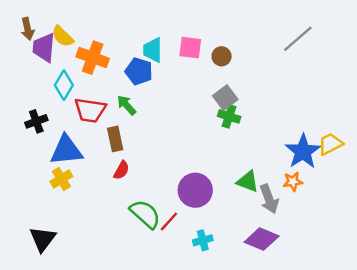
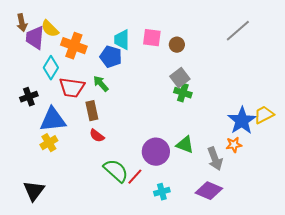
red semicircle: (121, 170) -> (97, 136), turned 98
green triangle: (248, 181) -> (185, 145), moved

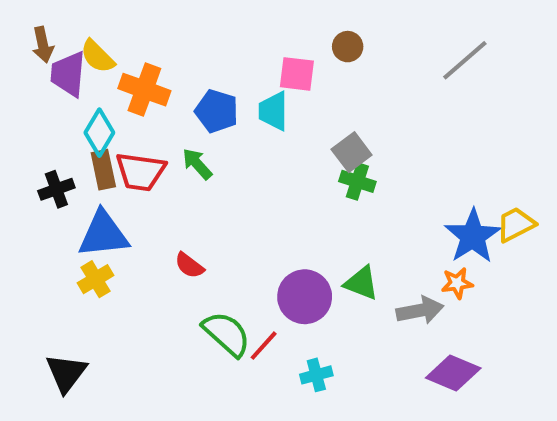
cyan trapezoid: (122, 40) -> (273, 111), moved
brown circle: (177, 45) -> (348, 47), moved
brown rectangle: (92, 111) -> (103, 170), moved
gray arrow: (215, 159) -> (420, 310), turned -80
purple diamond: (209, 191) -> (453, 373), moved

